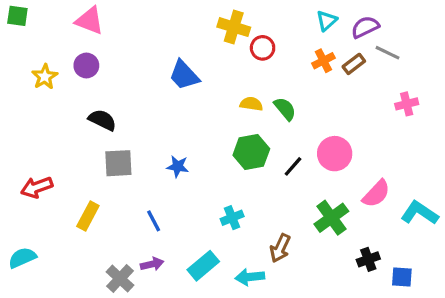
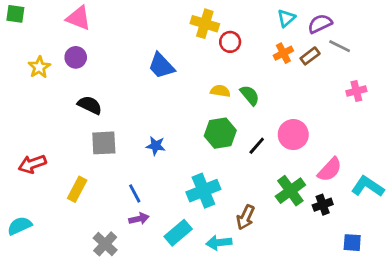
cyan cross: (232, 218) -> (203, 191), size x1.6
black cross: (368, 259) -> (323, 205), moved
purple arrow: (152, 264) -> (139, 219), moved

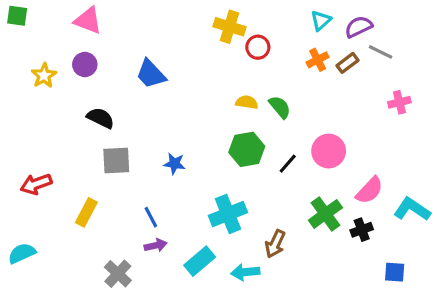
blue trapezoid: (161, 66) -> (151, 74), moved

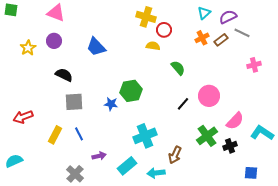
yellow semicircle: (247, 102) -> (153, 46), moved
green hexagon: (247, 149) -> (131, 91), moved
blue line: (151, 217) -> (79, 134), moved

